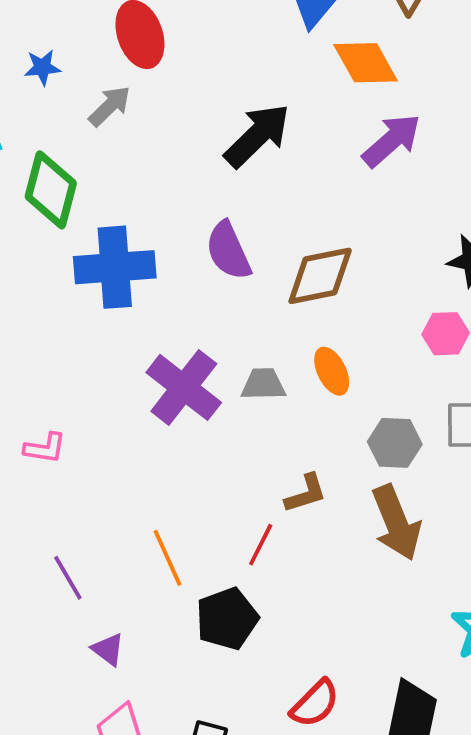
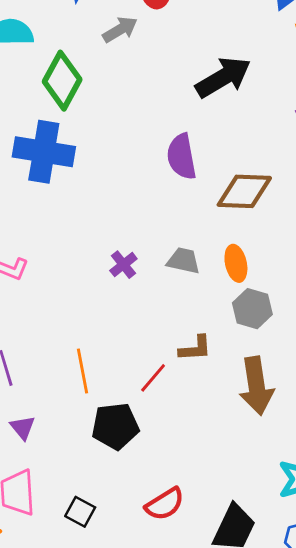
blue cross: (115, 267) -> (44, 152), moved
purple cross: (184, 387) -> (123, 265), moved, size x0.5
gray hexagon: (395, 443) -> (252, 309), moved

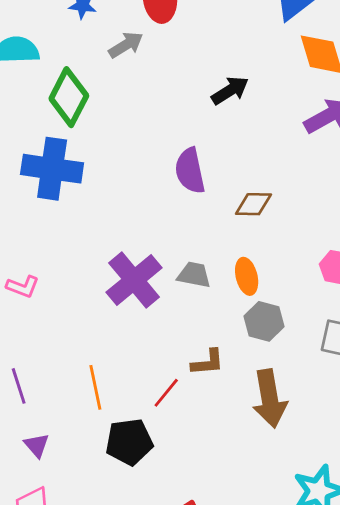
black arrow: (223, 77) -> (230, 90), size x0.7
brown diamond: (244, 191) -> (253, 204), size x0.7
purple cross: (123, 265) -> (134, 280), size x2.0

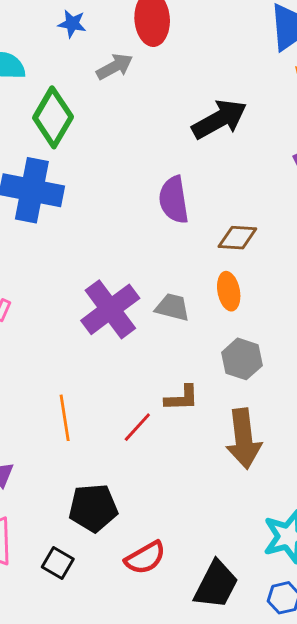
black arrow: (230, 90) -> (219, 119), size x1.4
orange ellipse: (247, 276) -> (229, 291), moved
black pentagon: (129, 442) -> (93, 508), moved

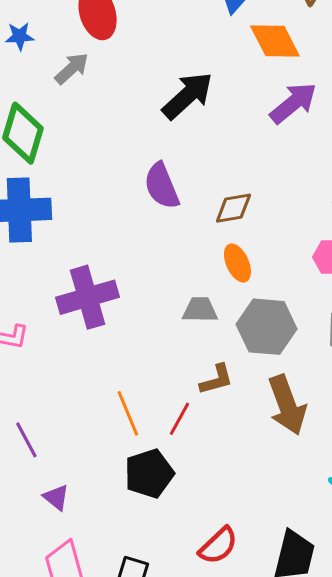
gray trapezoid: (172, 307) -> (200, 310), moved
purple cross: (110, 309) -> (88, 297), moved, turned 34
gray hexagon: (242, 359) -> (267, 327), size x1.4
orange line: (65, 418) -> (128, 413), moved
black pentagon: (93, 508) -> (149, 474), moved

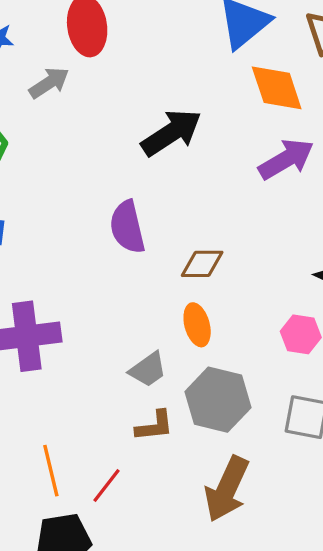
gray trapezoid: (200, 310) -> (148, 370), turned 135
brown L-shape: (216, 380) -> (154, 426), moved
brown arrow: (287, 405) -> (227, 489), turned 36

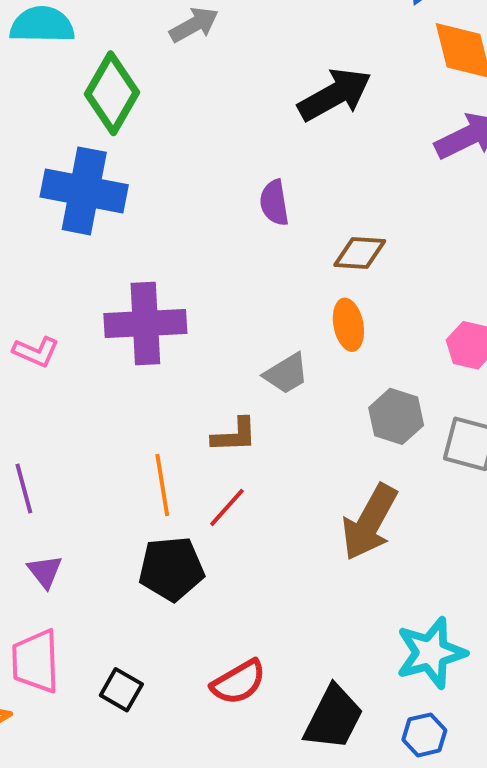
purple semicircle: (127, 227) -> (274, 203), size x0.7
gray hexagon: (218, 400) -> (396, 416), moved, size x0.7
brown L-shape: (154, 426) -> (234, 435), moved

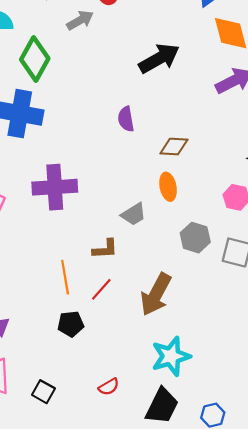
brown arrow: (369, 522) -> (156, 294), moved
black pentagon: (171, 569) -> (71, 324), size x0.7
cyan star: (431, 653) -> (171, 356), moved
red semicircle: (239, 682) -> (109, 387), size x0.7

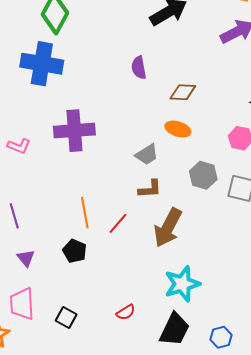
orange ellipse: (168, 187) -> (178, 129), turned -60
brown L-shape: (105, 249) -> (150, 189), moved
black pentagon: (71, 324) -> (75, 251), moved, turned 30

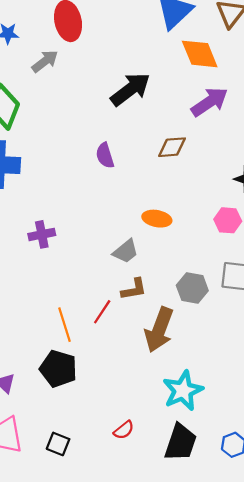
brown diamond: (183, 92) -> (172, 147), moved
purple cross: (74, 131) -> (42, 234), size x0.6
gray hexagon: (203, 175) -> (192, 288), moved
red line: (118, 223) -> (102, 312), moved
black pentagon: (75, 251) -> (58, 369), size x1.4

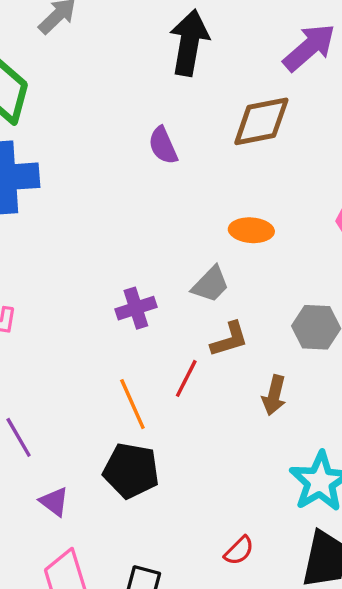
black arrow: (130, 89) -> (189, 43), turned -36
brown diamond: (172, 147) -> (261, 121), size x1.4
purple cross: (42, 234) -> (136, 308), moved
brown arrow: (159, 330) -> (274, 395), size x0.6

